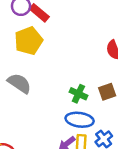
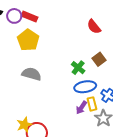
green cross: (78, 94) -> (78, 68), turned 32

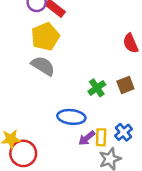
gray semicircle: (32, 74) -> (43, 66), moved
blue ellipse: (85, 87) -> (71, 117), moved

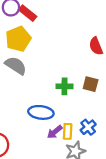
brown square: (125, 85) -> (91, 84), turned 35
green cross: (97, 88) -> (64, 86), turned 35

